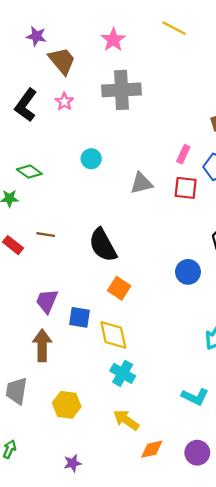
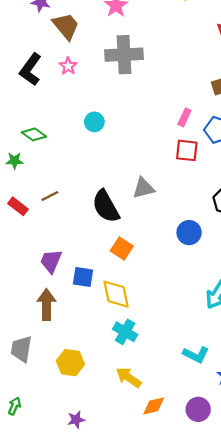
gray triangle: (141, 183) -> (143, 188), moved
brown line: (46, 235) -> (50, 196), turned -36

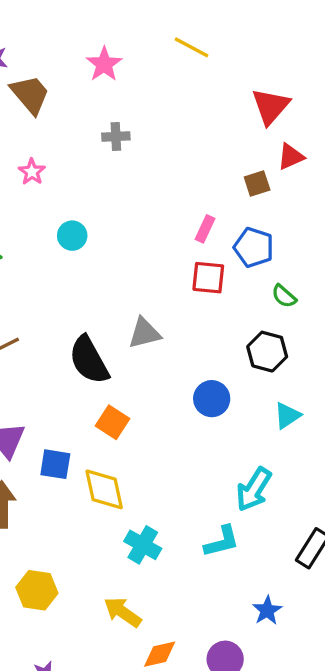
gray cross: (124, 55) -> (116, 136), size x0.5
pink star: (68, 66) -> (32, 172), moved
cyan cross: (125, 332) -> (143, 545), moved
cyan L-shape: (196, 355) -> (222, 542), moved, turned -40

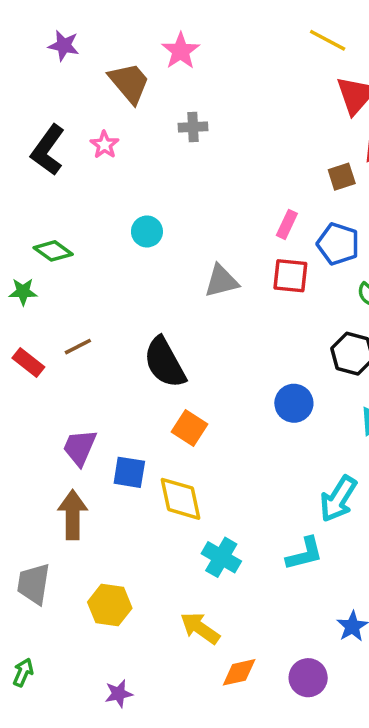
yellow line: (192, 47) -> (328, 40), moved
brown trapezoid: (30, 94) -> (129, 83), moved
pink star: (32, 172) -> (104, 145), moved
gray triangle: (144, 333) -> (221, 281), moved

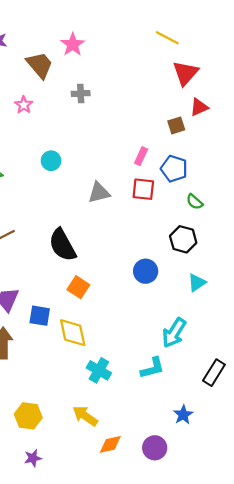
yellow hexagon: (110, 605) -> (28, 416), moved

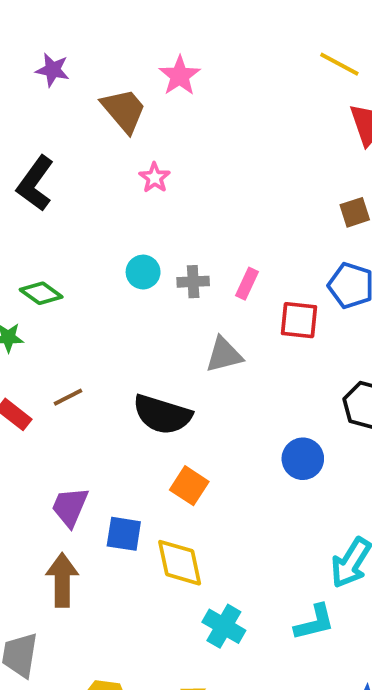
gray cross: (81, 93) -> (193, 282), moved
pink star: (24, 105) -> (155, 178), moved
pink rectangle: (141, 156) -> (247, 284), moved
gray triangle: (99, 193) -> (224, 355), moved
black semicircle: (62, 245) -> (162, 414), turned -44

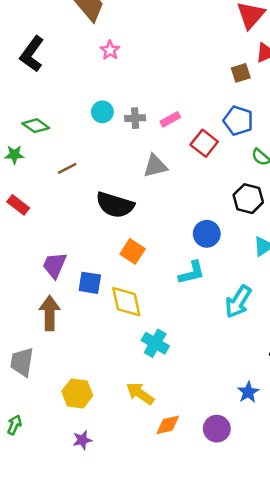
pink rectangle: (247, 284) -> (170, 119), turned 36
red square: (299, 320) -> (204, 143), turned 32
brown line: (68, 397) -> (67, 168), moved
cyan L-shape: (314, 622) -> (192, 273), moved

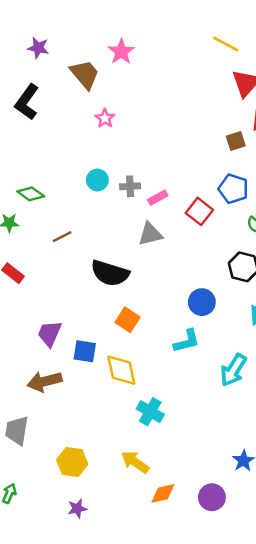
black L-shape: (32, 54) -> (27, 102), moved
pink rectangle: (170, 119) -> (158, 198), moved
brown arrow: (50, 313) -> (44, 381), turned -104

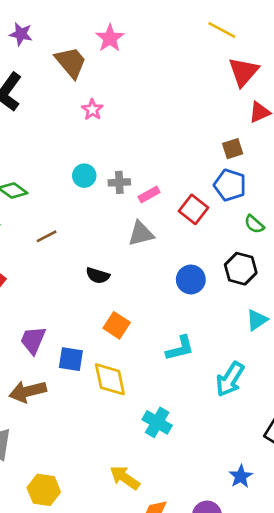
brown square: (236, 141) -> (233, 149), moved
black semicircle: (110, 273) -> (98, 275), size x0.6
blue circle: (202, 302) -> (191, 279), moved
cyan cross: (150, 412) -> (157, 422), moved
yellow hexagon: (72, 462) -> (44, 490), moved

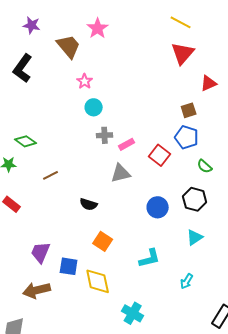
red triangle: (243, 72) -> (183, 53), moved
cyan circle: (84, 176) -> (94, 107), moved
cyan triangle: (257, 320) -> (195, 237), moved
cyan arrow: (230, 379) -> (187, 281), size x0.6

